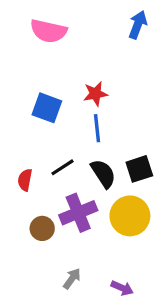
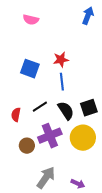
pink semicircle: (48, 31) -> (31, 20), size x0.7
gray arrow: (72, 279) -> (46, 178), size x1.6

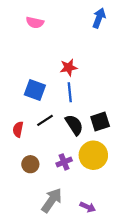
blue square: (30, 69) -> (35, 90), moved
purple cross: (50, 136) -> (64, 162), moved, size x0.6

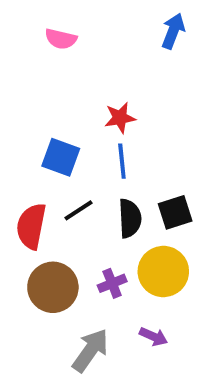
black semicircle: (74, 125) -> (130, 218), turned 30
red semicircle: (18, 129) -> (31, 226), size x1.6
brown circle: (30, 164) -> (53, 287), size x1.6
purple arrow: (88, 207) -> (153, 337), moved

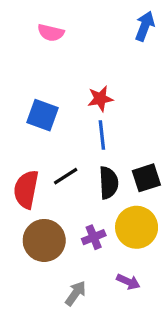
blue square: (61, 157) -> (43, 115), moved
gray arrow: (90, 350) -> (76, 293), size x0.7

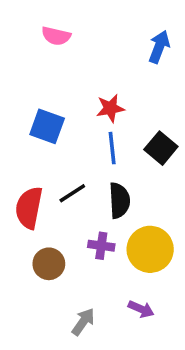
blue arrow: (145, 26) -> (159, 47), moved
black square: (146, 178) -> (161, 148), moved, turned -32
purple cross: (94, 237) -> (101, 246), moved, turned 30
brown circle: (44, 240) -> (49, 264), size x0.7

